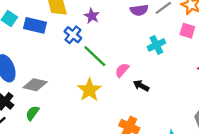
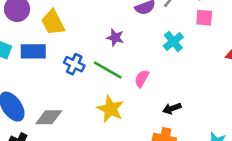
purple star: (92, 16) -> (115, 38), moved
blue cross: (73, 35) -> (74, 64), moved
black arrow: (141, 86) -> (172, 108), moved, turned -35

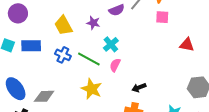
yellow trapezoid: (53, 22) -> (63, 26), moved
purple star: (115, 38) -> (93, 23), moved
cyan cross: (173, 42) -> (111, 44), moved

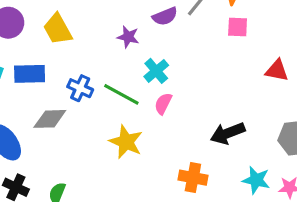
yellow trapezoid: (63, 26) -> (58, 29), moved
black arrow: (139, 88) -> (228, 133), moved, size x1.5
gray diamond: (44, 96) -> (50, 119), moved

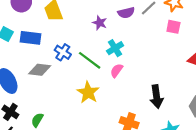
black arrow: (228, 133) -> (156, 97), turned -85

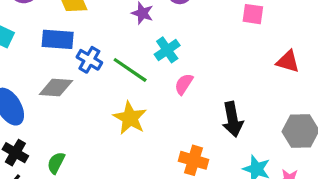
blue rectangle: (30, 38) -> (58, 39), moved
pink semicircle: (117, 71) -> (184, 84), moved

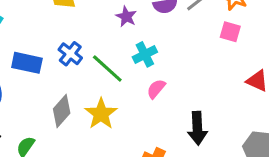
blue rectangle: (58, 39) -> (27, 63), moved
gray diamond: (56, 88) -> (62, 111), moved, turned -60

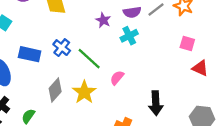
pink square: (230, 32) -> (187, 43), moved
cyan cross: (145, 54) -> (129, 36), moved
pink semicircle: (156, 89) -> (117, 78), moved

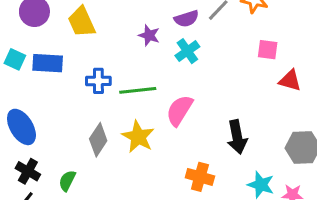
blue cross: (62, 48) -> (98, 81), turned -30
blue rectangle: (30, 54) -> (48, 63), moved
green line: (89, 59) -> (138, 90), turned -40
pink semicircle: (117, 78) -> (179, 110), size x1.5

